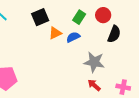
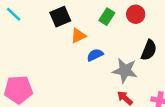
black semicircle: (114, 34) -> (149, 50), moved
blue semicircle: (73, 37) -> (95, 55), moved

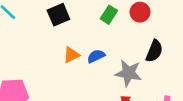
orange triangle: (78, 36) -> (71, 55), moved

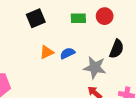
green rectangle: (109, 15) -> (78, 18), turned 56

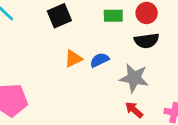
black semicircle: (117, 49) -> (147, 41), moved, turned 60

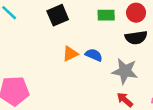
blue semicircle: (100, 60) -> (94, 55), turned 49

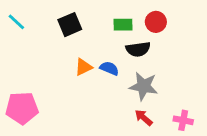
black semicircle: (136, 38) -> (138, 49), moved

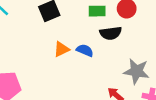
gray star: (144, 86) -> (136, 71), moved

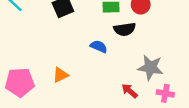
orange triangle: (61, 49) -> (60, 75), moved

